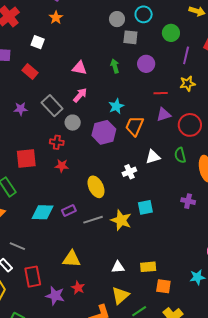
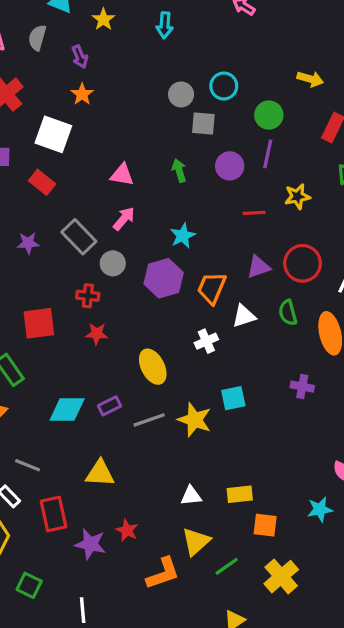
white square: (38, 42) -> (53, 134), size x1.6
purple line: (186, 55) -> (268, 154), moved
purple triangle: (164, 115) -> (258, 267), moved
orange trapezoid: (135, 126) -> (212, 288), moved
yellow triangle: (71, 259) -> (100, 473), moved

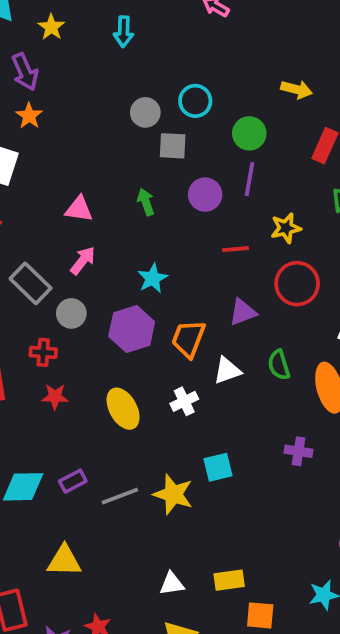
purple arrow: (80, 57) -> (25, 72), size x1.4
red circle: (303, 263) -> (297, 284), moved
yellow ellipse: (153, 367) -> (123, 409), moved

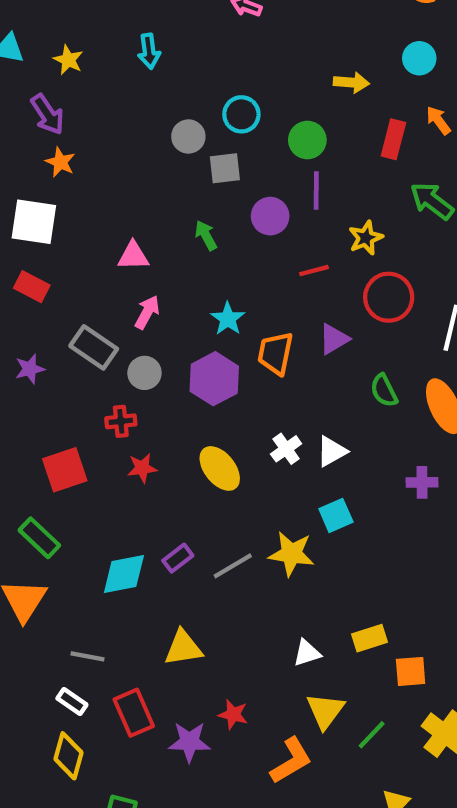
orange trapezoid: (188, 339) -> (275, 353), moved
white triangle: (227, 371) -> (332, 451), moved

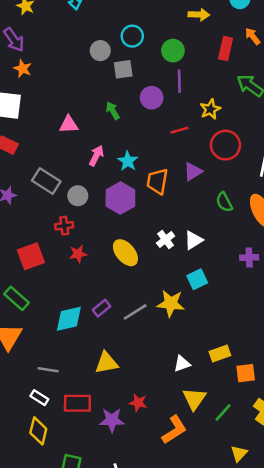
pink arrow: (147, 312) -> (96, 156), moved
red rectangle: (134, 713) -> (77, 403), turned -64

